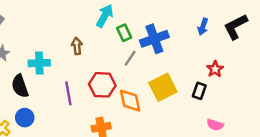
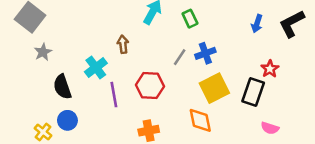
green rectangle: (124, 33) -> (190, 19), moved
blue cross: (154, 39) -> (205, 53), moved, size x0.7
cyan cross: (39, 63) -> (96, 67), moved, turned -35
black rectangle: (199, 91) -> (253, 92), size x1.5
orange diamond: (130, 101) -> (200, 120), moved

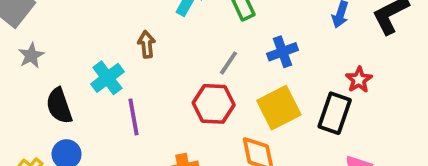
blue cross: (205, 53) -> (282, 52), moved
red hexagon: (150, 86) -> (214, 104), moved

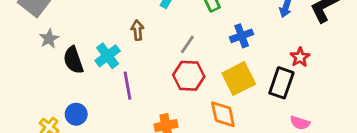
gray line: (229, 63) -> (187, 44), moved
black semicircle: (59, 106) -> (73, 60), moved

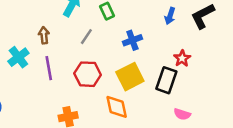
gray line: (187, 44) -> (86, 37), moved
purple line: (127, 86) -> (49, 68), moved

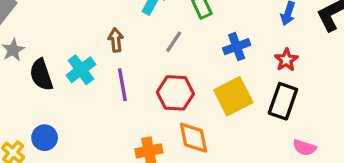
red star: (182, 58) -> (286, 60), moved
orange diamond: (117, 107) -> (194, 138), moved

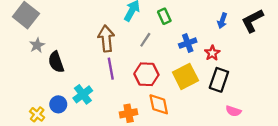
brown arrow: (116, 40) -> (106, 39), size x1.6
red star: (286, 60) -> (212, 53), moved
cyan cross: (81, 70) -> (83, 94), moved

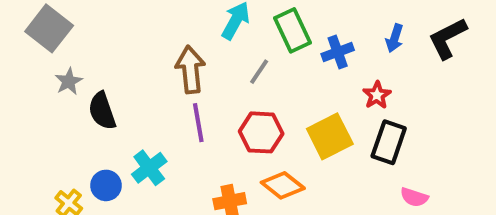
green rectangle: (164, 16) -> (292, 30), size x1.5
blue cross: (188, 43) -> (338, 52), moved
orange diamond: (159, 104) -> (283, 185), turned -40

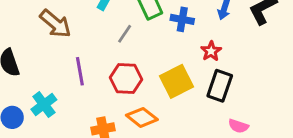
blue cross: (338, 52) -> (182, 19), turned 30
brown arrow: (190, 70) -> (55, 24), moved, turned 136

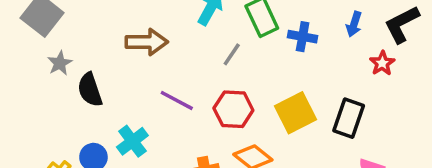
brown arrow: (55, 24) -> (147, 42), turned -40
red star: (211, 51) -> (382, 63), moved
purple line: (80, 71) -> (177, 100), turned -52

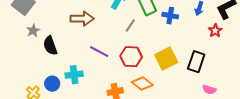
cyan cross: (132, 141) -> (74, 75), turned 30

